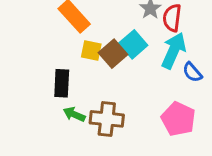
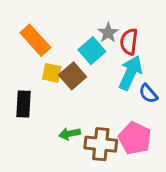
cyan square: (133, 44) -> (92, 51), moved
green arrow: (74, 114) -> (70, 134), moved, turned -36
brown cross: (107, 119) -> (101, 144), moved

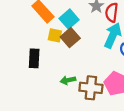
cyan square: (92, 51) -> (69, 19), moved

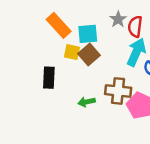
cyan square: (69, 19) -> (88, 34), turned 36
brown cross: (91, 88) -> (118, 91), moved

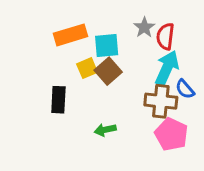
orange rectangle: (59, 25) -> (71, 35), turned -65
yellow square: (72, 52) -> (87, 68), turned -35
brown cross: (118, 91) -> (161, 101), moved

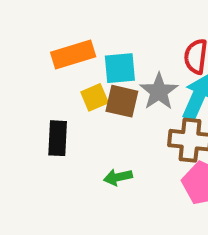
gray star: (144, 27) -> (159, 91), moved, size x1.4
brown square: (108, 71) -> (122, 101), turned -36

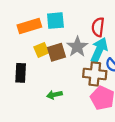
cyan square: (120, 68) -> (55, 21), moved
brown square: (122, 101) -> (57, 52), turned -30

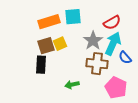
red semicircle: (98, 27) -> (112, 23), turned -126
brown square: (57, 52) -> (46, 46), moved
brown cross: (95, 74) -> (97, 64), moved

